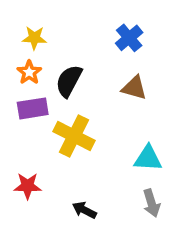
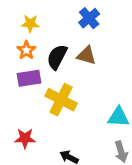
blue cross: (129, 38) -> (89, 18), moved
brown triangle: (134, 88) -> (86, 56), moved

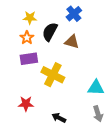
black semicircle: (57, 57) -> (50, 32), moved

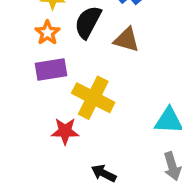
red star: (26, 104) -> (65, 131), moved

